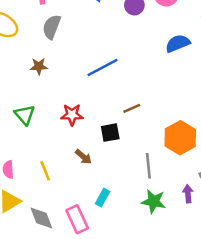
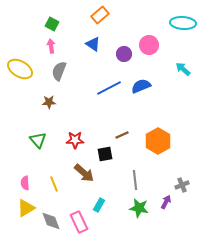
blue semicircle: (178, 43) -> (141, 86), moved
blue line: (103, 68) -> (109, 88), moved
orange hexagon: (180, 138) -> (158, 141), moved
brown arrow: (83, 157) -> (84, 173), size x1.5
purple arrow: (188, 194) -> (166, 202), turned 32

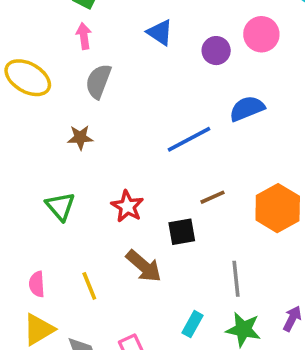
blue line: (109, 88) -> (189, 139), moved
red star: (75, 140) -> (127, 206), turned 30
cyan rectangle: (99, 205) -> (193, 324), moved

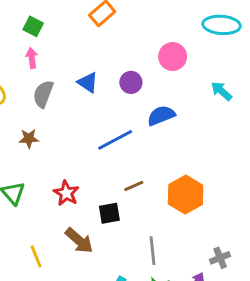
blue triangle: (160, 32) -> (88, 82), moved
purple circle: (216, 51) -> (131, 82), moved

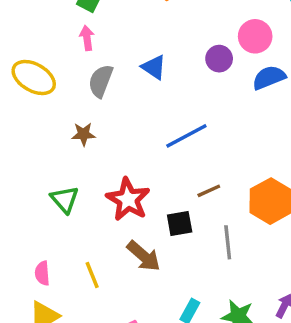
purple circle: (131, 82) -> (219, 59), moved
blue semicircle: (161, 115) -> (269, 78), moved
red star: (66, 193) -> (128, 199), size x1.4
gray line: (152, 251) -> (228, 242), moved

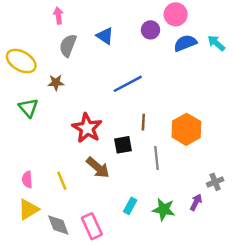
yellow ellipse: (34, 78) -> (21, 61), moved
brown line: (209, 191) -> (143, 122), turned -63
green triangle: (65, 199) -> (28, 108), moved

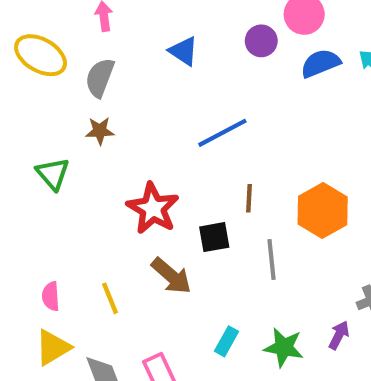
gray semicircle: (68, 45) -> (100, 78), moved
yellow ellipse: (21, 61) -> (41, 55), moved

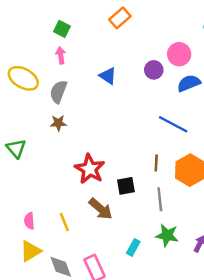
blue line: (222, 133) -> (173, 124), moved, turned 56
green triangle: (53, 174) -> (16, 148), moved
brown line: (249, 198) -> (156, 163), moved
green star: (284, 347) -> (167, 235), moved

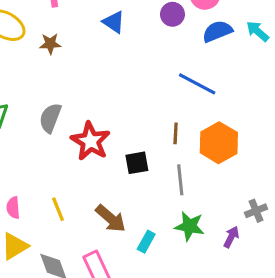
gray semicircle: (58, 92) -> (50, 118), moved
brown star: (58, 123) -> (50, 44), moved
brown arrow: (101, 209) -> (111, 218), moved

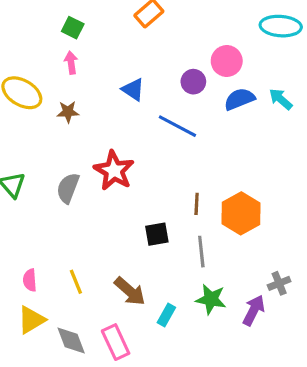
blue line: (197, 84) -> (177, 126), moved
red star: (90, 141) -> (114, 171), moved
purple arrow: (231, 237) -> (254, 310), size x1.4

